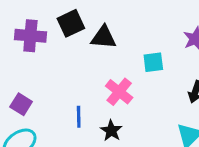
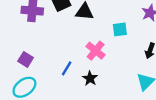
blue line: (79, 117) -> (67, 68), turned 32

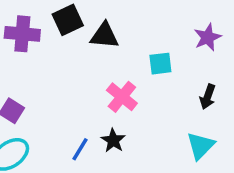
blue line: (67, 68) -> (80, 149), moved

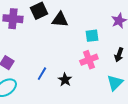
pink cross: (122, 97) -> (89, 60), moved, turned 30
blue line: (80, 149) -> (42, 74), moved

